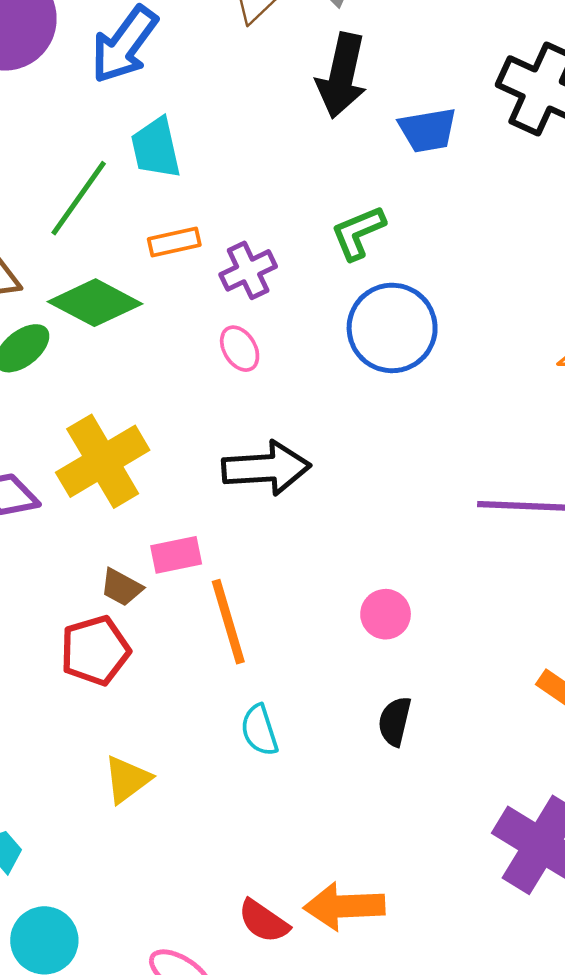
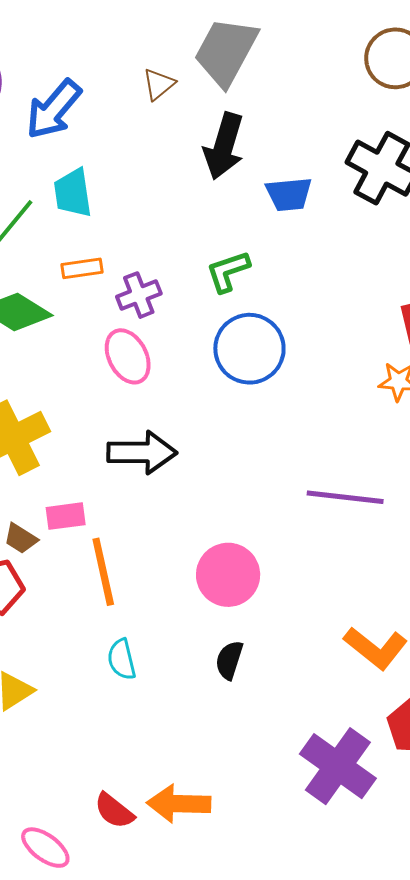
pink ellipse: (240, 349) -> (128, 356), size x1.5
pink circle: (386, 614) -> (228, 575), size x1.6

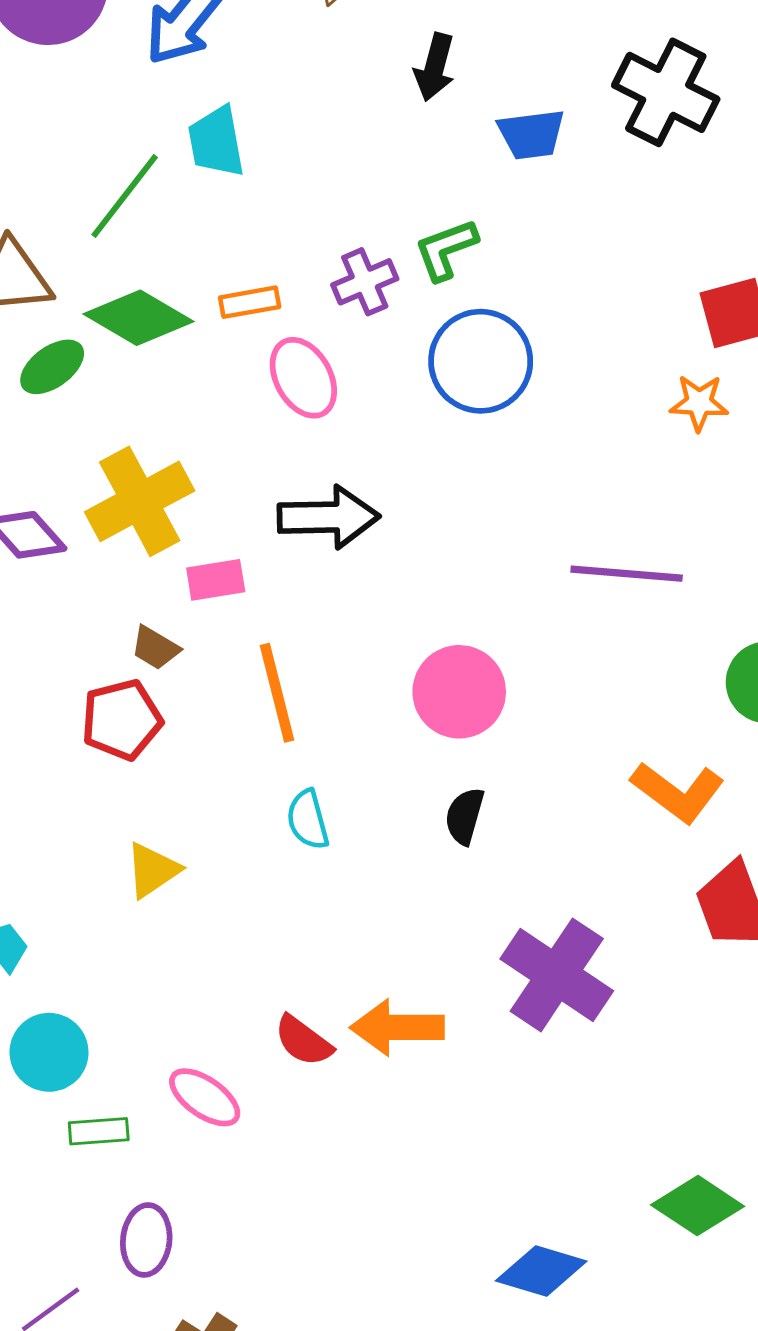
black arrow: (224, 146) -> (435, 67), size x0.7
orange rectangle: (82, 268) -> (250, 302), moved
purple cross: (139, 295) -> (365, 282), moved
pink rectangle: (66, 516) -> (216, 580), moved
purple cross: (338, 766) -> (557, 975), moved

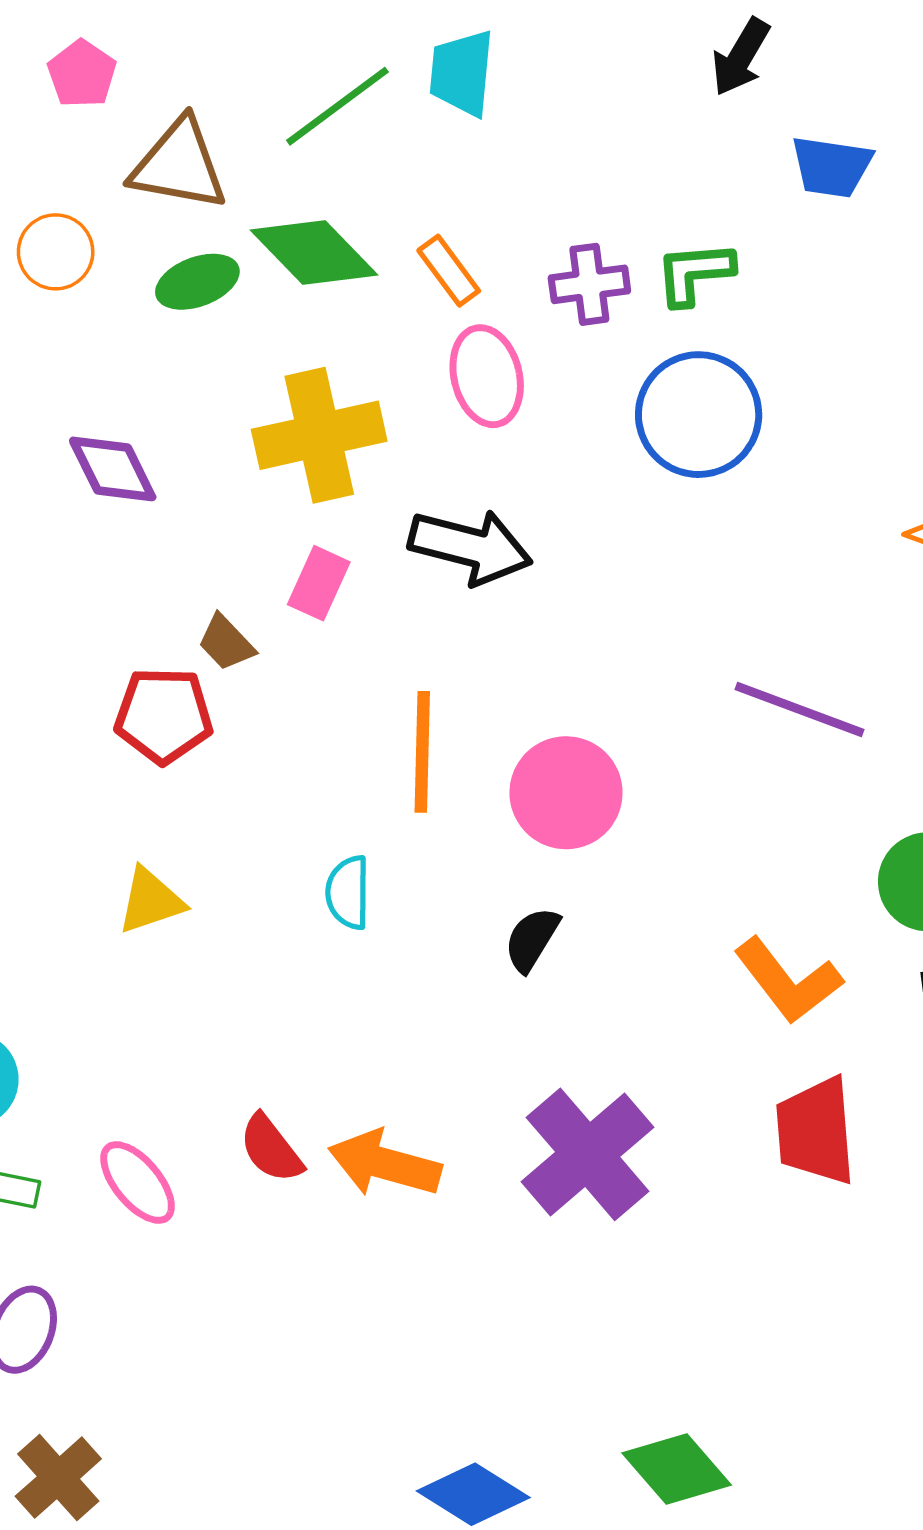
orange rectangle: (250, 302) -> (449, 271), turned 48
yellow cross: (140, 501) -> (319, 435), moved
pink rectangle: (216, 580) -> (319, 583), turned -72
orange line: (277, 693) -> (422, 752), moved

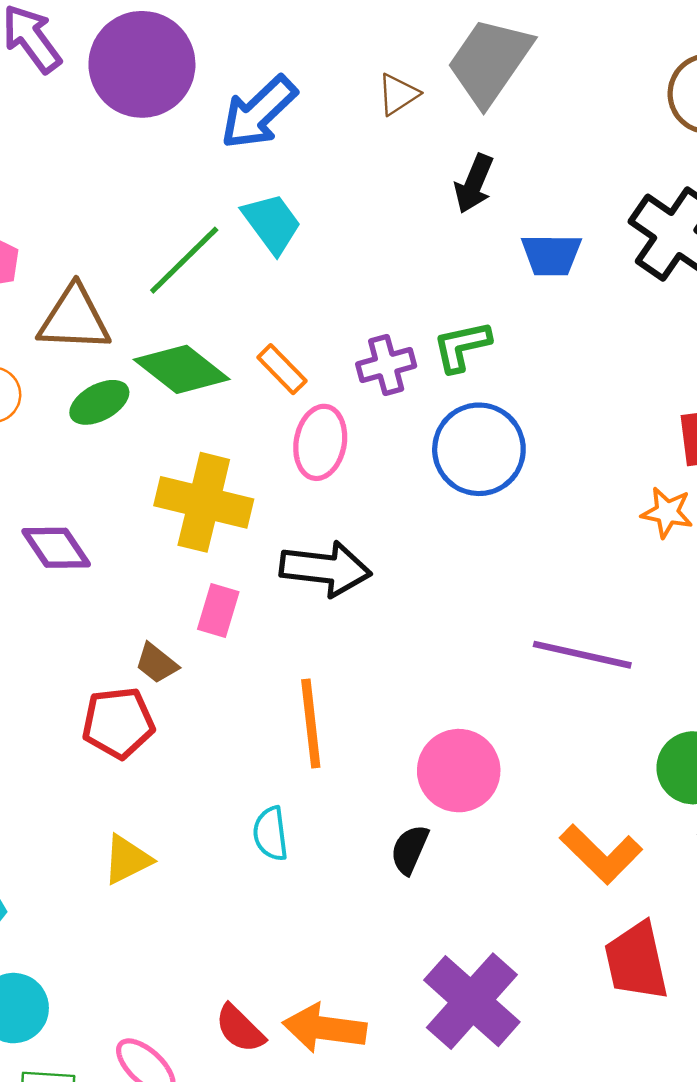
cyan trapezoid: (462, 73) -> (272, 223), turned 146
pink ellipse: (487, 376) -> (320, 442), turned 32
yellow cross: (319, 435) -> (204, 502), turned 34
pink circle: (566, 793) -> (459, 771), moved

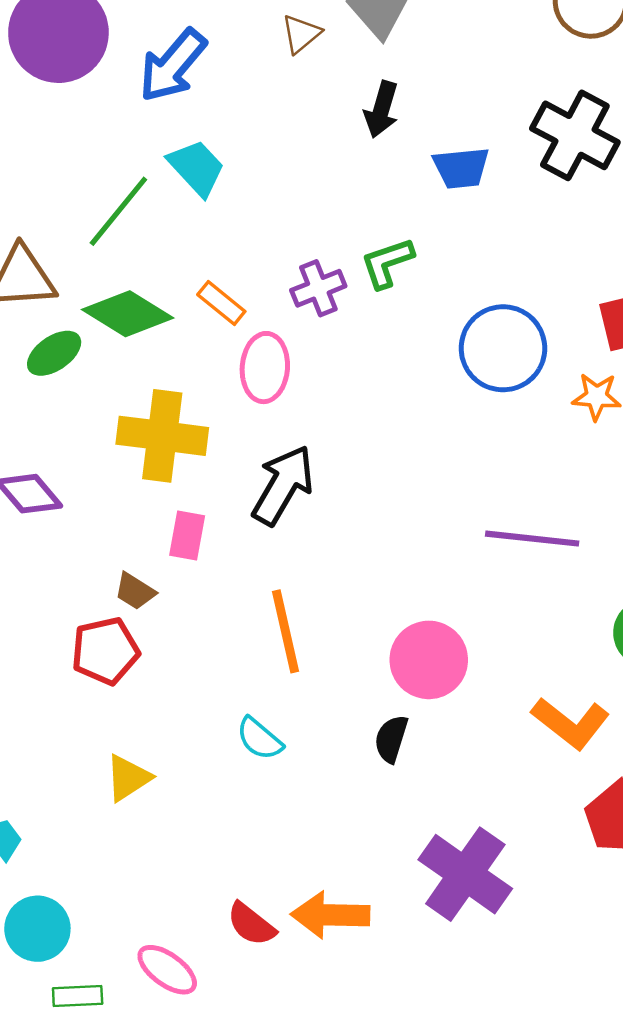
blue circle: (479, 449) -> (503, 348), moved
black arrow: (325, 569) -> (283, 485), turned -60
cyan semicircle: (271, 834) -> (259, 739), turned -36

